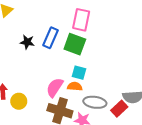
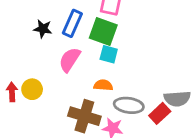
cyan square: (79, 73) -> (109, 54), moved
pink semicircle: (55, 87) -> (70, 60), moved
yellow circle: (19, 101) -> (32, 89), moved

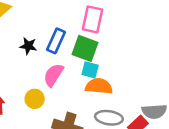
orange semicircle: (103, 85) -> (99, 86), moved, size x1.5
yellow circle: (32, 89) -> (35, 99), moved

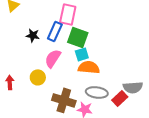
pink rectangle: (93, 19) -> (68, 14), moved
cyan square: (90, 70) -> (82, 54), turned -32

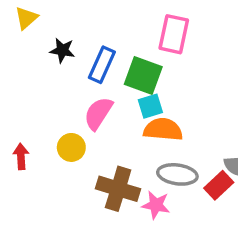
pink rectangle: (68, 14) -> (174, 34), moved
black star: (33, 35) -> (62, 50), moved

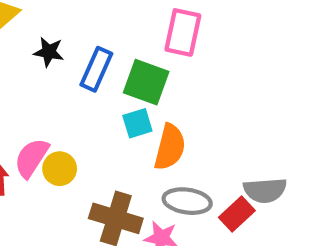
cyan square: (150, 106) -> (137, 123), moved
pink semicircle: (98, 113) -> (31, 158), moved
orange semicircle: (163, 129) -> (170, 147), turned 99

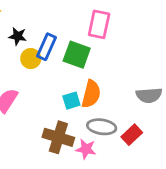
cyan square: (137, 123) -> (71, 101), moved
yellow circle: (60, 169) -> (31, 59), moved
gray semicircle: (265, 190) -> (149, 95), moved

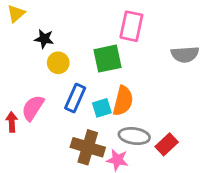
blue rectangle: (47, 47) -> (75, 98), moved
green square: (77, 55) -> (107, 59), turned -32
gray semicircle: (149, 95) -> (185, 54), moved

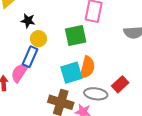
blue rectangle: (75, 98) -> (30, 57), moved
cyan square: (102, 108) -> (71, 73), size x1.5
red rectangle: (167, 144) -> (120, 84), moved

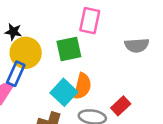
yellow circle: (38, 39) -> (26, 53), size x1.6
cyan square: (71, 73) -> (64, 92), turned -30

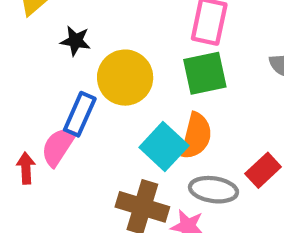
green square: (69, 49) -> (205, 73), moved
yellow circle: (26, 53) -> (125, 78), moved

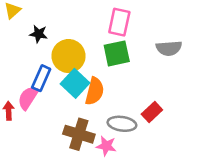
orange semicircle: (196, 136) -> (95, 91), moved
cyan square: (164, 147) -> (75, 83), moved

